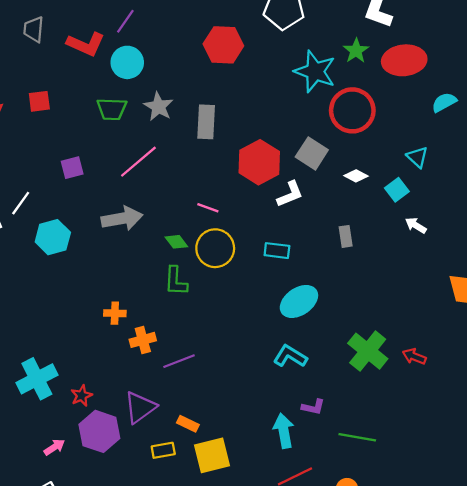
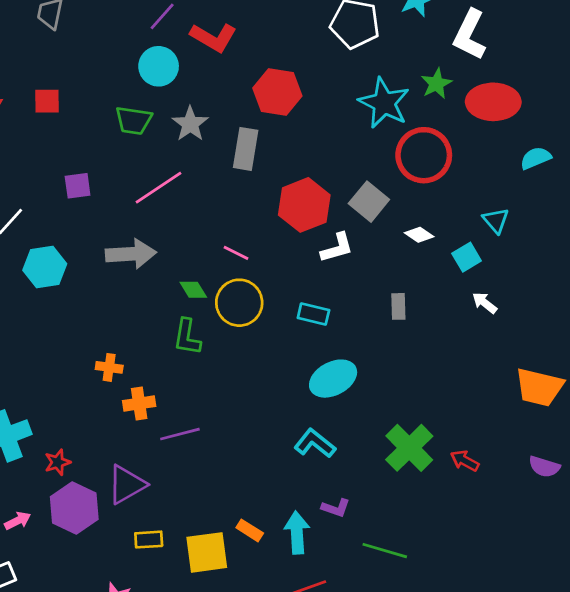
red L-shape: (86, 44) -> (214, 37), moved
red hexagon: (223, 45) -> (277, 92), moved
orange rectangle: (188, 424) -> (250, 530), moved

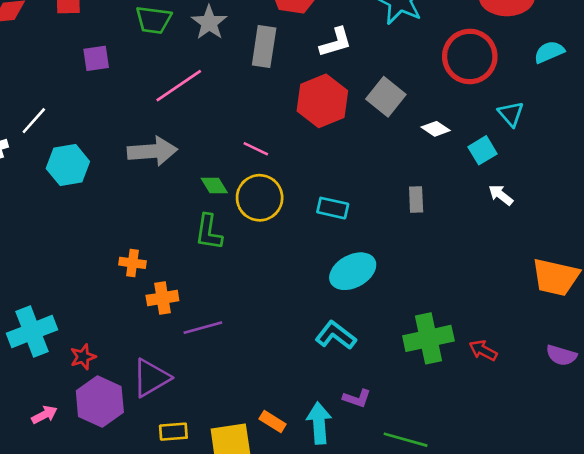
red circle: (424, 155) -> (470, 56), moved
purple square: (78, 186) -> (96, 58), moved
white L-shape: (337, 248) -> (336, 42), moved
green cross: (409, 448) -> (428, 338), turned 33

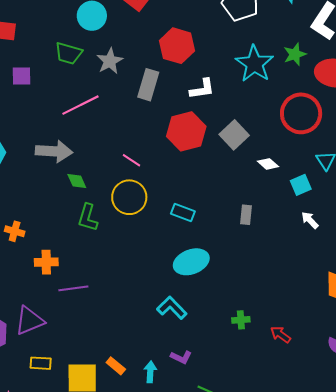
green diamond: (214, 186) -> (77, 181), moved
orange cross: (132, 263) -> (15, 231), moved
green cross: (428, 338) -> (241, 320), size x0.5
cyan arrow: (319, 423) -> (150, 372), size x0.7

